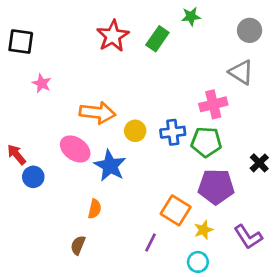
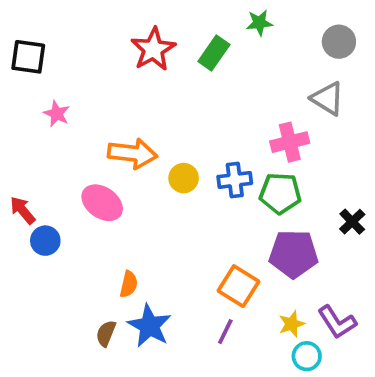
blue star: (110, 166) -> (149, 326), moved
yellow star: (203, 230) -> (292, 324), moved
purple line: (150, 242) -> (225, 332), moved
cyan circle: (198, 262) -> (307, 356), moved

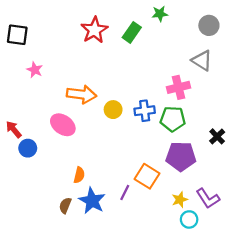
purple line: (225, 332) -> (125, 193), moved

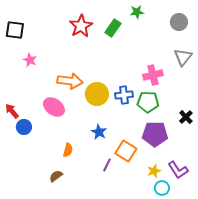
gray triangle: (202, 60) -> (183, 57), moved, turned 36
yellow circle: (113, 110) -> (97, 94), size x1.5
blue star: (92, 201) -> (99, 132), moved, size x0.7
brown semicircle: (65, 205) -> (56, 176), turned 32

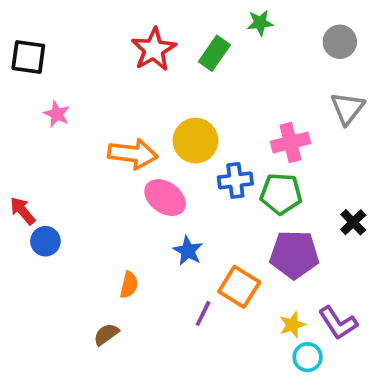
yellow circle: (97, 94) -> (195, 141), moved
pink ellipse: (54, 107) -> (165, 198), moved

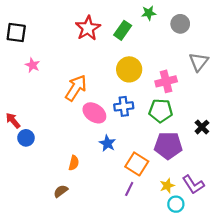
gray circle: (340, 42) -> (180, 24), moved
yellow circle: (195, 141) -> (129, 69), moved
orange arrow: (133, 154) -> (76, 88), turned -64
blue cross: (235, 180) -> (124, 106), moved
purple line: (203, 313) -> (129, 189), moved

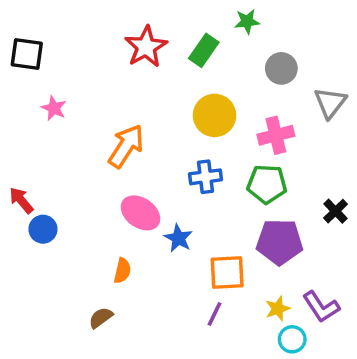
gray circle: (180, 24) -> (281, 68), moved
pink ellipse: (94, 113) -> (140, 213), moved
orange square: (137, 164) -> (227, 273), turned -35

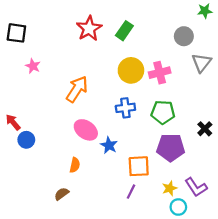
green star: (247, 21) -> (205, 11), moved
gray circle: (281, 68) -> (184, 36), moved
pink cross: (276, 135) -> (160, 73), moved

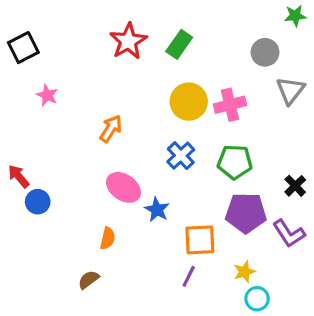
black square: (16, 33) -> (23, 48), turned -35
orange arrow: (77, 89) -> (111, 129), size x0.7
blue cross: (125, 108) -> (181, 156), turned -36
purple L-shape: (196, 187) -> (289, 234), moved

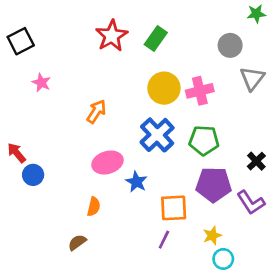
blue cross: (181, 156) -> (157, 135), size x1.4
pink ellipse: (124, 187) -> (107, 162), turned -52

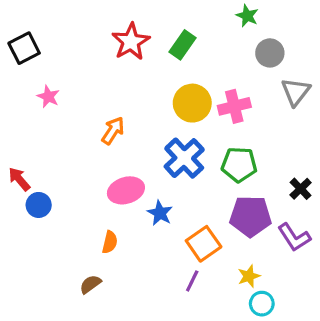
green star: (256, 14) -> (247, 16), moved, turned 30
orange square: (174, 208) -> (204, 244), turned -32

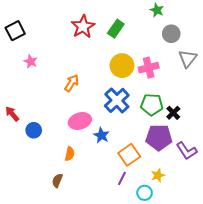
black cross: (301, 189) -> (173, 113), moved
blue circle: (39, 205) -> (34, 130), moved
brown semicircle: (90, 284) -> (57, 181), turned -32
cyan circle: (262, 304) -> (145, 193), moved

